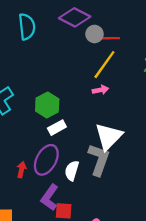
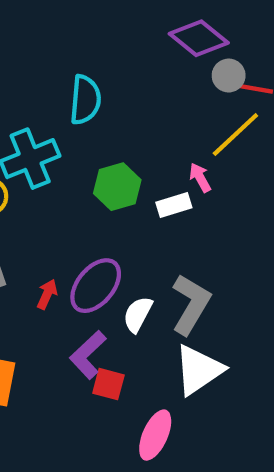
cyan semicircle: (27, 27) -> (85, 100), moved
pink arrow: (101, 90) -> (200, 178), moved, turned -119
white rectangle: (57, 128) -> (174, 205), moved
white triangle: (109, 136) -> (199, 370), moved

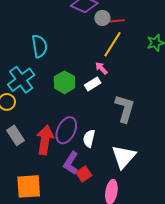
red arrow: (47, 294) -> (45, 140), size x2.0
gray L-shape: (191, 304) -> (125, 109), moved
red square: (108, 384) -> (84, 174), turned -35

